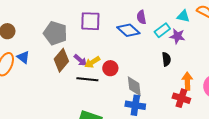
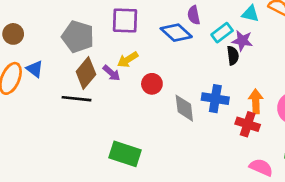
black semicircle: (166, 59) -> (233, 56), moved
yellow arrow: (92, 62) -> (128, 60), moved
black line: (87, 79) -> (76, 99), moved
blue cross: (135, 105) -> (215, 99), moved

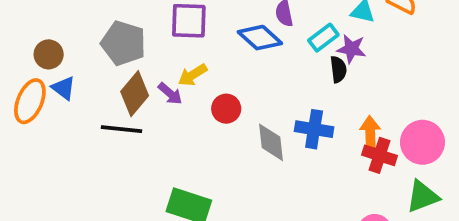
brown circle: (13, 34) -> (49, 54), moved
red cross: (248, 124) -> (379, 155), moved

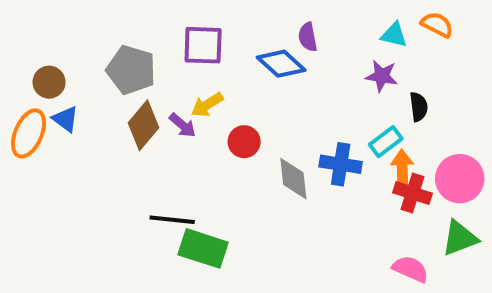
cyan rectangle: (323, 38) -> (386, 142), moved
black semicircle: (338, 69) -> (419, 107), moved
black line: (122, 129) -> (172, 220), moved

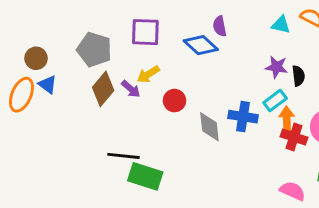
purple star: (382, 76) -> (277, 67), moved

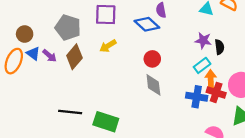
purple arrow: (131, 89) -> (49, 56), moved
red circle: (174, 101) -> (152, 59), moved
blue cross: (243, 117) -> (197, 97), moved
black line: (123, 156) -> (70, 112), moved

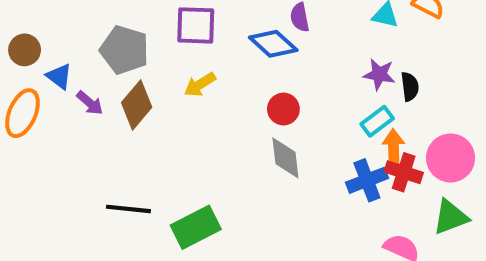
brown circle: (25, 34) -> (25, 50), moved
blue triangle: (33, 53) -> (59, 76), moved
blue cross: (197, 97) -> (367, 180), turned -30
green rectangle: (106, 122) -> (196, 227), turned -45

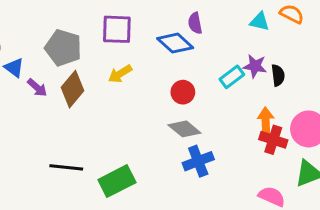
cyan rectangle: (377, 121) -> (232, 77), moved
gray diamond: (285, 158) -> (184, 129), turned -44
blue cross: (367, 180) -> (198, 161), moved

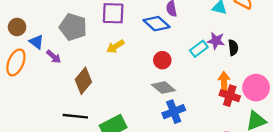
brown diamond: (72, 89) -> (83, 81), moved

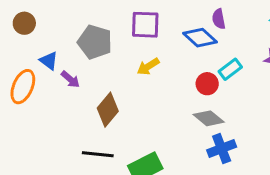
brown circle: (17, 27) -> (24, 23), moved
cyan rectangle: (199, 49) -> (230, 69), moved

